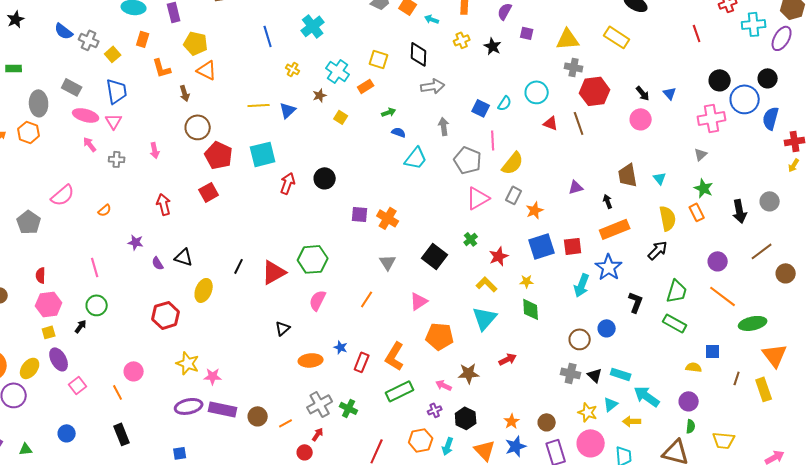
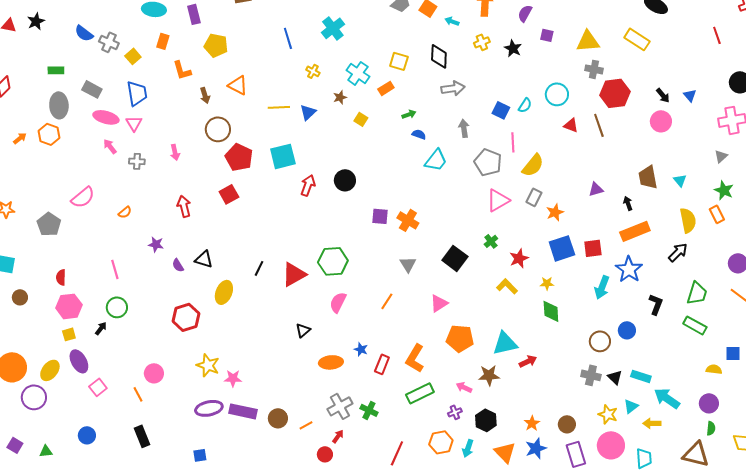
green rectangle: (14, 68) -> (56, 70), moved
orange triangle: (207, 70) -> (238, 85), moved
cyan triangle: (485, 318) -> (505, 343), moved, turned 36

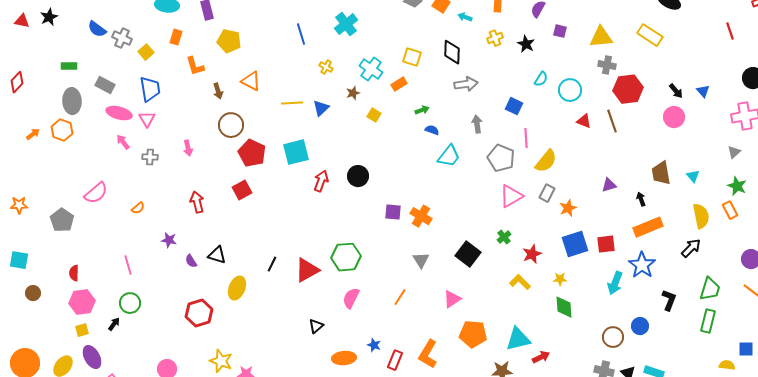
cyan semicircle: (525, 105) -> (541, 79), moved
green rectangle: (695, 325) -> (708, 321), turned 75

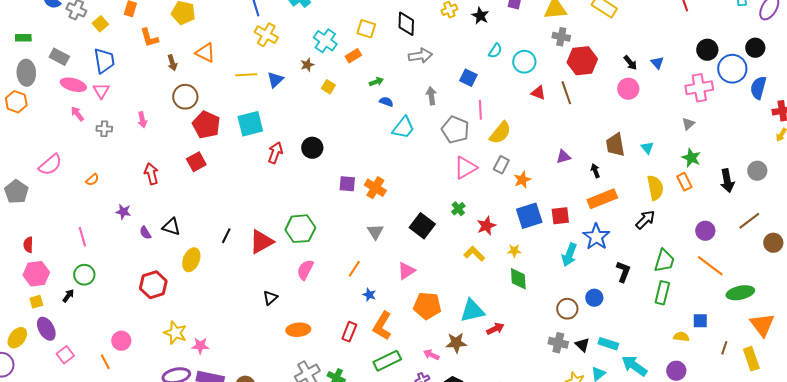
yellow cross: (326, 67) -> (266, 35), moved, size x1.6
blue star: (374, 345) -> (369, 295), moved

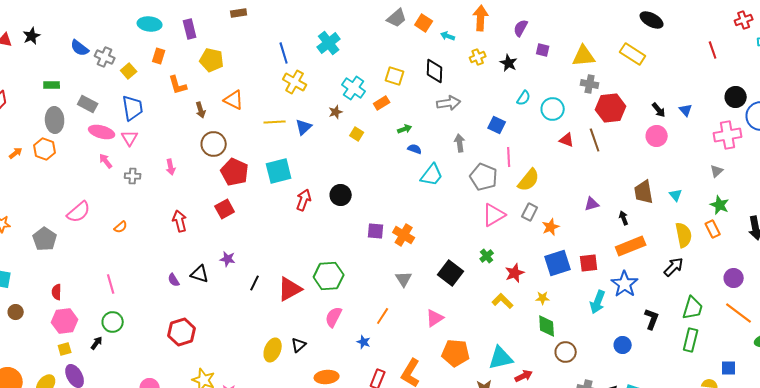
purple star: (123, 212) -> (228, 259), moved
yellow ellipse: (191, 260) -> (273, 350), moved
blue star: (369, 295) -> (364, 342), moved
brown circle: (567, 309) -> (566, 352), moved

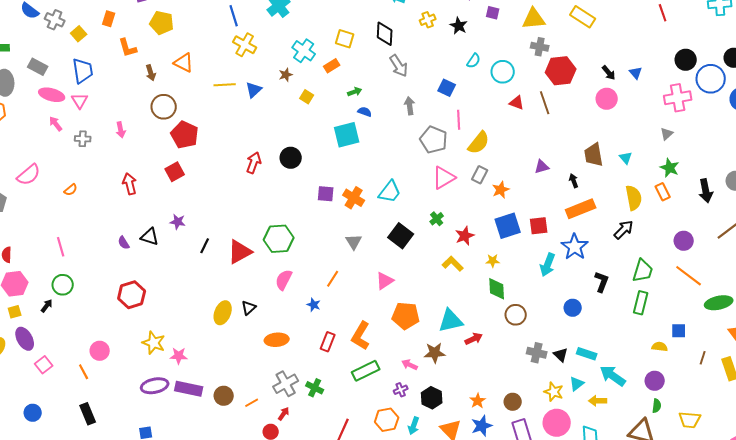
gray arrow: (449, 103) -> (399, 66), turned 65
cyan square: (279, 171) -> (347, 135), moved
cyan trapezoid: (432, 175) -> (390, 192), moved

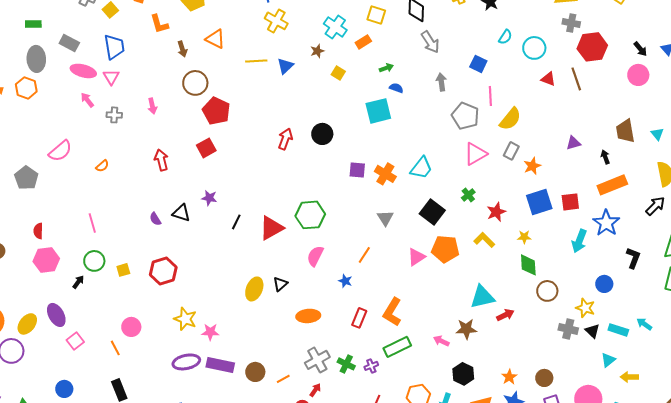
yellow square: (15, 312) -> (123, 270), moved
orange pentagon: (406, 316) -> (445, 249), moved
cyan arrow: (613, 376) -> (644, 324), moved, size x0.6
purple cross: (401, 390) -> (371, 366), moved
yellow star: (554, 392) -> (585, 308), moved

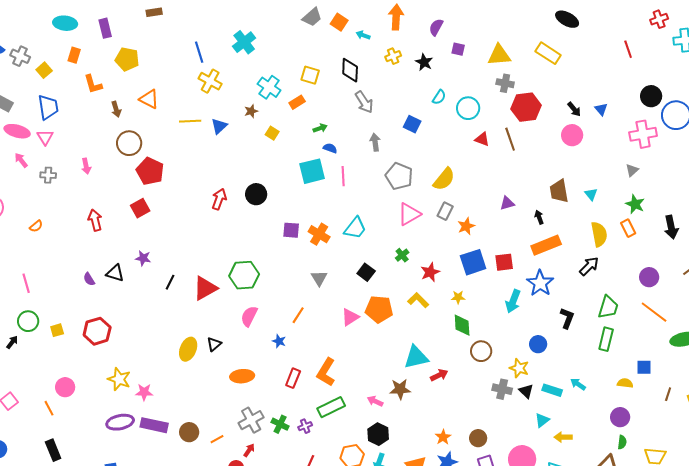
pink line: (490, 96) -> (343, 176), moved
black square: (432, 212) -> (366, 272), size x0.7
black hexagon: (463, 374) -> (378, 434), moved

